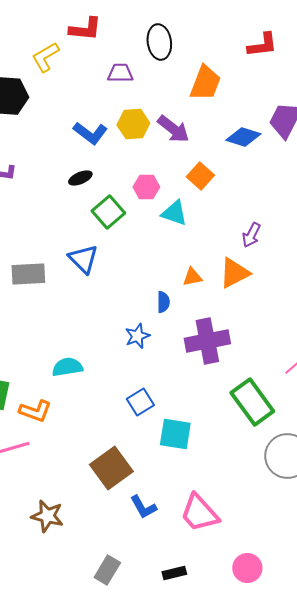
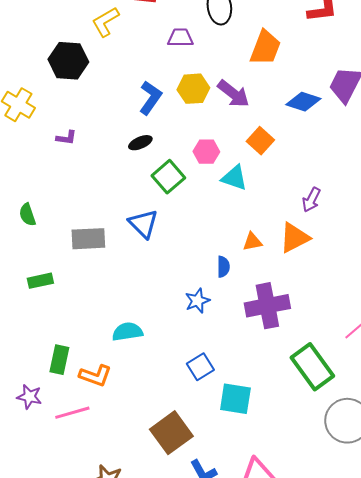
blue L-shape: (90, 133) -> (150, 98), turned -92

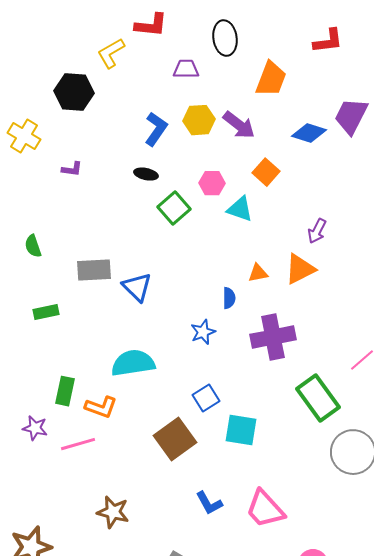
black ellipse: (140, 143) -> (146, 174), turned 35
blue triangle: (143, 224) -> (137, 287), moved
cyan semicircle: (127, 332) -> (133, 363), size x1.4
brown square: (171, 433) -> (175, 439), moved

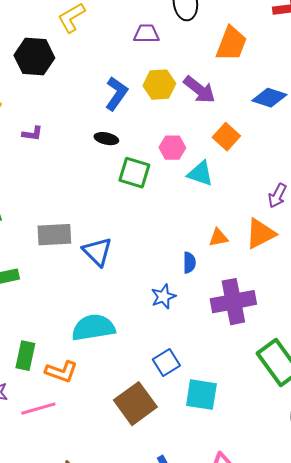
green square: (174, 208) -> (134, 173), turned -32

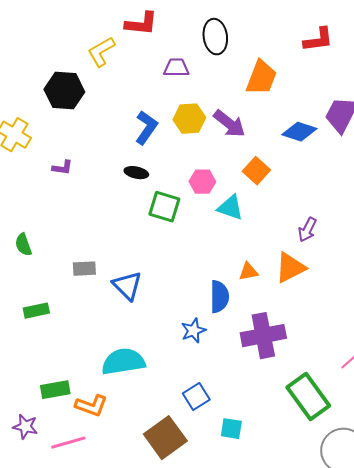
gray rectangle: (54, 235) -> (84, 269), size x0.7
blue semicircle: (189, 263) -> (219, 297), size x1.5
green rectangle: (25, 356) -> (55, 390), turned 68
cyan square: (201, 395) -> (231, 429), size x0.7

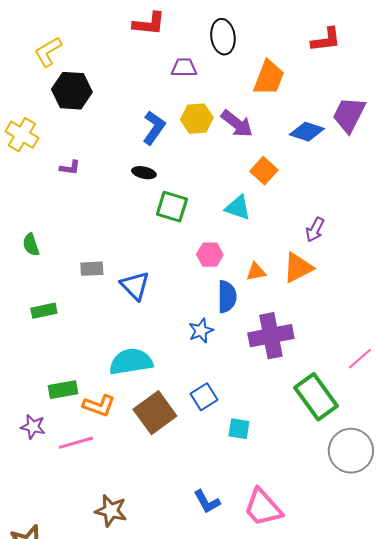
yellow L-shape: (101, 52) -> (48, 52), moved
pink hexagon: (202, 182) -> (210, 255), moved
brown square: (165, 438) -> (155, 413), moved

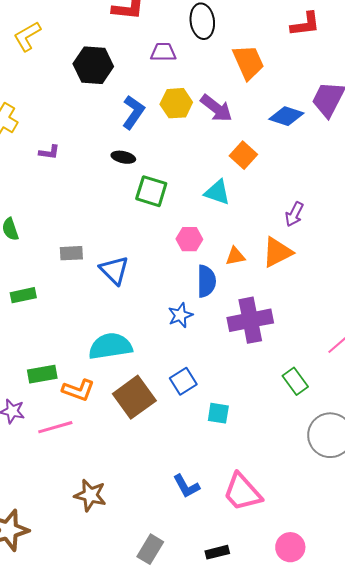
orange trapezoid: (269, 78) -> (248, 62), turned -45
black hexagon: (72, 91) -> (93, 65), moved
green rectangle: (316, 397) -> (295, 381), size x0.6

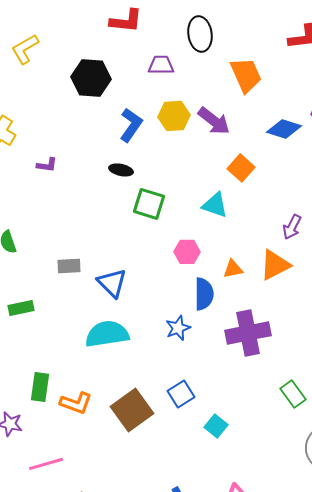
cyan semicircle: (110, 346) -> (107, 334), moved
green rectangle: (42, 374) -> (40, 387), turned -72
cyan square: (218, 413) -> (216, 426), turned 30
pink line: (55, 427) -> (46, 464), moved

